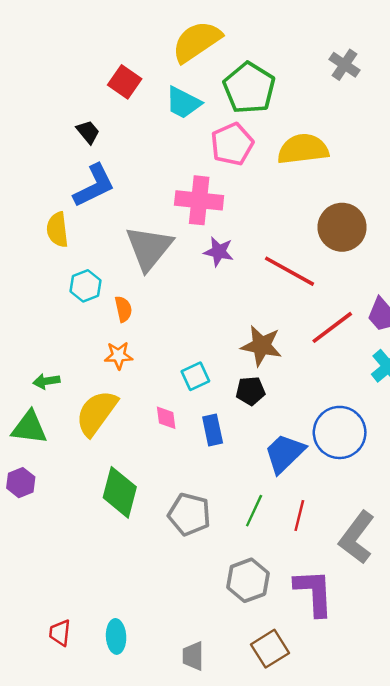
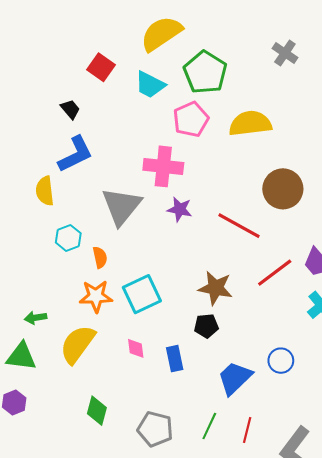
orange star: (118, 355) -> (96, 296), size x1.4
cyan square: (195, 376) -> (142, 294), moved, size x1.6
blue circle: (340, 432) -> (281, 361), size x0.6
green diamond: (120, 492) -> (97, 411), size x0.7

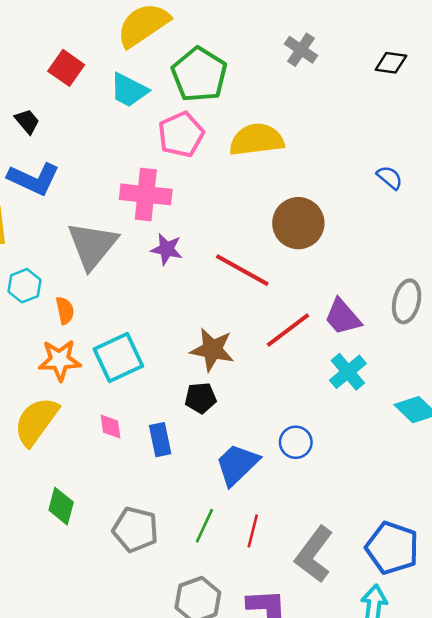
blue L-shape: (75, 154) -> (34, 179), turned 51

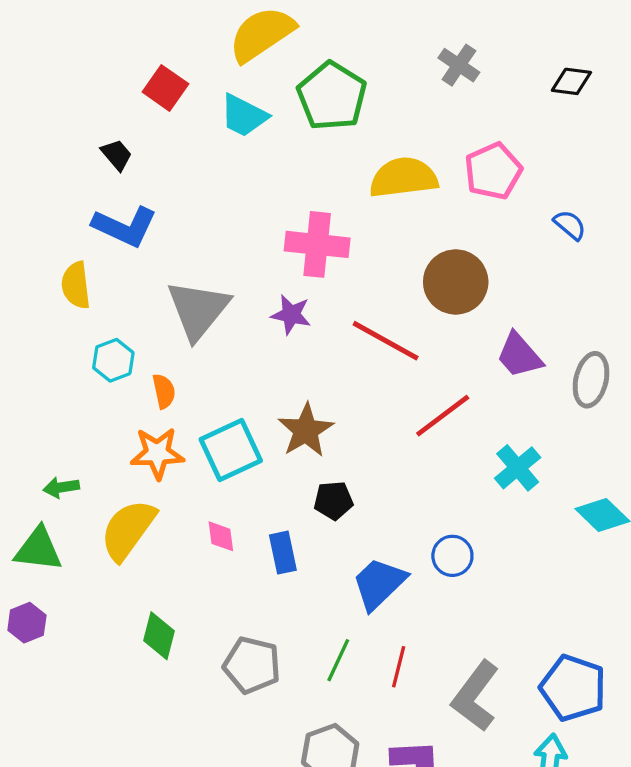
pink pentagon: (181, 134) -> (493, 171), moved
pink cross: (146, 194) -> (317, 244), moved
purple trapezoid: (343, 317) -> (519, 355), moved
brown star: (212, 350) -> (306, 430), moved, turned 30

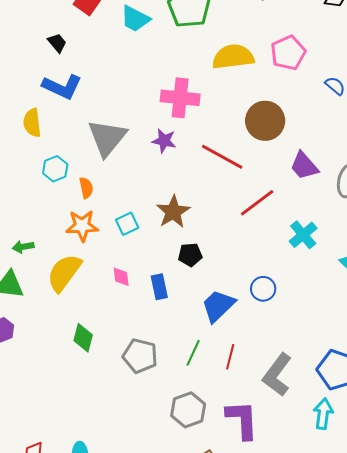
cyan square: (231, 450) -> (127, 224), size x0.6

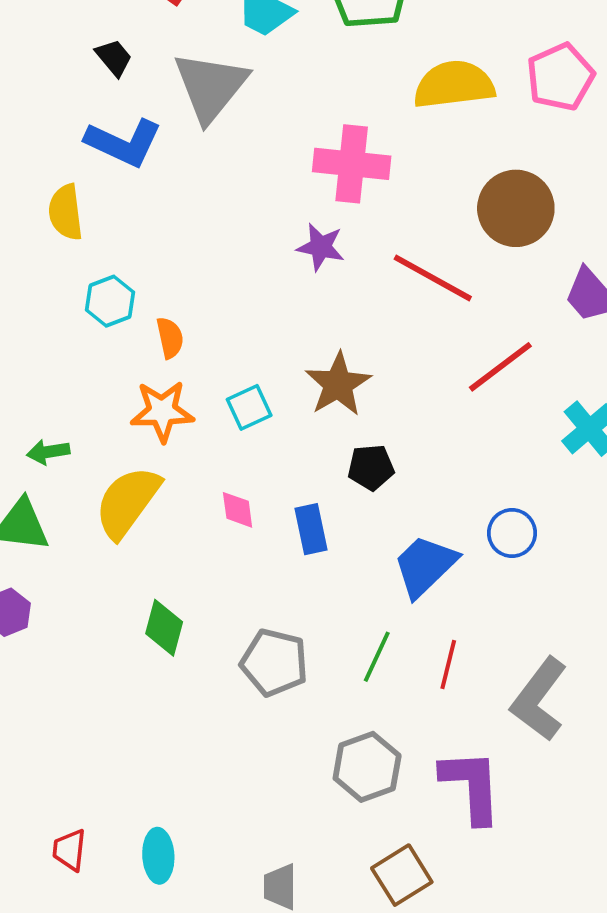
gray triangle: (107, 138) -> (211, 87), moved

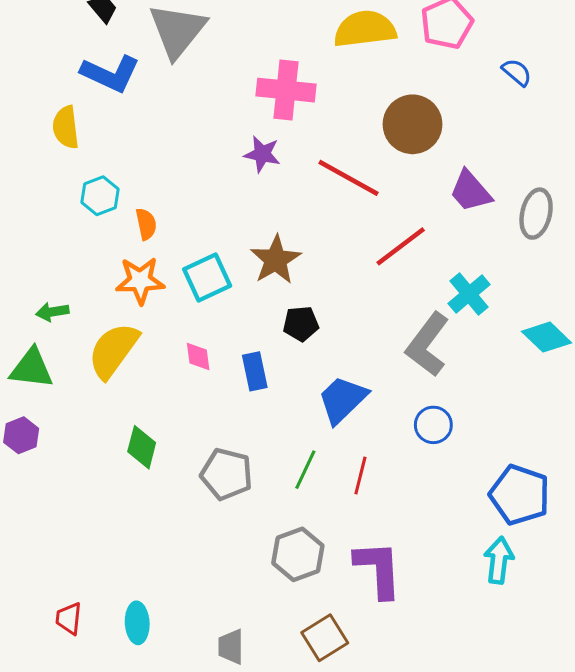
cyan square: (249, 407) -> (207, 278), size x1.4
blue circle: (512, 533) -> (433, 425), moved
gray L-shape: (539, 699) -> (427, 345), moved

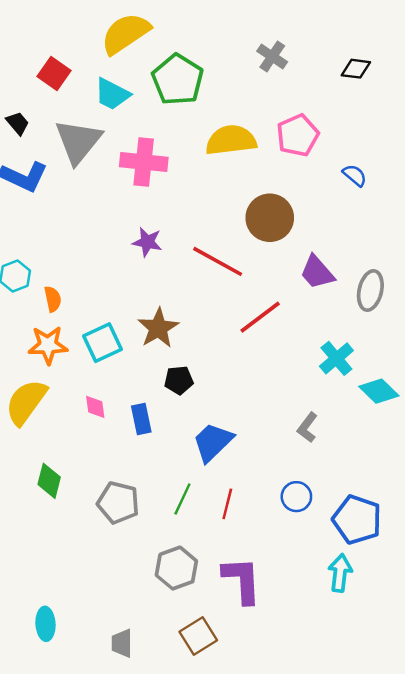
pink cross: (286, 90) -> (144, 162), moved
cyan cross: (469, 294) -> (336, 358), moved
gray L-shape: (427, 345) -> (307, 427), moved, size x0.6
blue circle: (433, 425) -> (296, 497), moved

